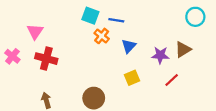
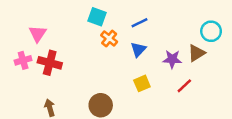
cyan circle: (195, 17) -> (211, 31), moved
blue line: (116, 20) -> (139, 23), moved, turned -35
pink cross: (12, 56) -> (23, 60), moved, turned 35

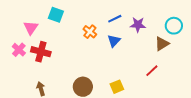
cyan square: (97, 17) -> (56, 15), moved
purple star: (172, 59) -> (138, 25), moved
pink cross: (23, 60) -> (19, 50), turned -32
yellow square: (142, 83) -> (117, 87), moved

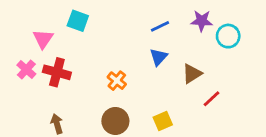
purple star: (138, 25) -> (202, 21), moved
cyan circle: (174, 26) -> (228, 36), moved
orange cross: (90, 32) -> (117, 81), moved
brown triangle: (162, 44) -> (192, 74), moved

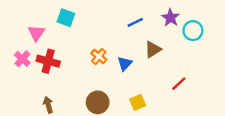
purple star: (202, 21) -> (171, 18), turned 30
blue triangle: (159, 57) -> (125, 64), moved
brown triangle: (192, 74) -> (153, 49), moved
orange cross: (117, 81) -> (99, 56), moved

